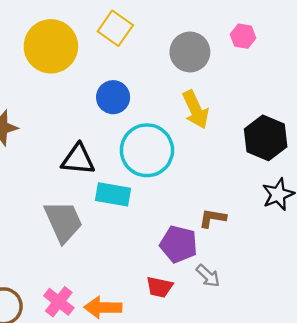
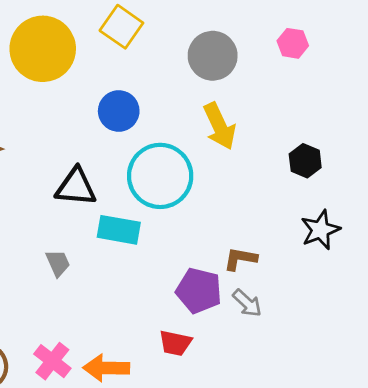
pink hexagon: (243, 36) -> (293, 43), moved
black hexagon: (266, 138) -> (305, 161), size x0.6
gray trapezoid: (63, 222) -> (58, 263), size x0.5
gray arrow: (208, 276) -> (247, 303), moved

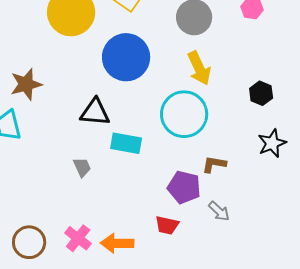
blue circle: (119, 111) -> (126, 57), size x1.6
cyan circle: (160, 176) -> (184, 114), moved
gray arrow: (247, 303) -> (219, 211), moved

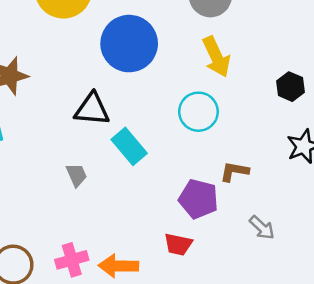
cyan circle: (184, 114) -> (198, 112), size x0.7
cyan rectangle: (126, 143) -> (129, 146), turned 40
gray arrow: (219, 211) -> (262, 228), moved
pink cross: (78, 238) -> (72, 260), turned 36

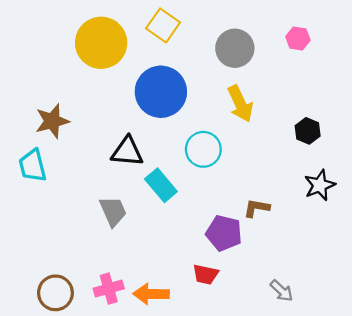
cyan circle: (198, 112) -> (203, 149), moved
gray trapezoid: (77, 175) -> (113, 211), size x1.4
gray arrow: (262, 228) -> (282, 291), moved

